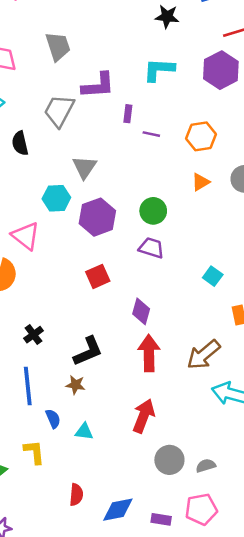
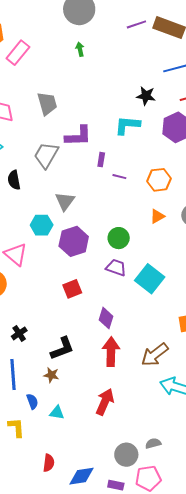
black star: (167, 17) -> (146, 96), moved
cyan square: (213, 276) -> (150, 279), moved, size x1.8
gray circle: (169, 460) -> (126, 455), moved

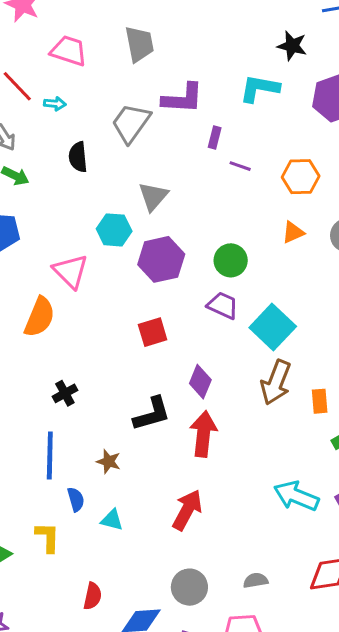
black L-shape: (62, 348) -> (152, 414), moved
brown arrow: (155, 355) -> (276, 382), moved, turned -36
gray circle: (126, 455) -> (189, 587), moved

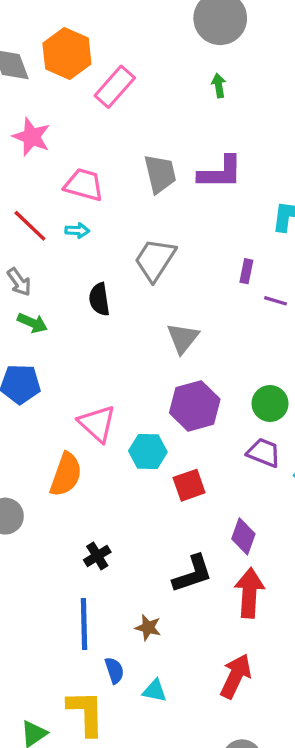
purple L-shape: (183, 98) -> (220, 173), moved
cyan arrow: (55, 104) -> (77, 231), moved
cyan hexagon: (114, 230) -> (148, 451), moved
yellow L-shape: (48, 537) -> (86, 713), size x1.4

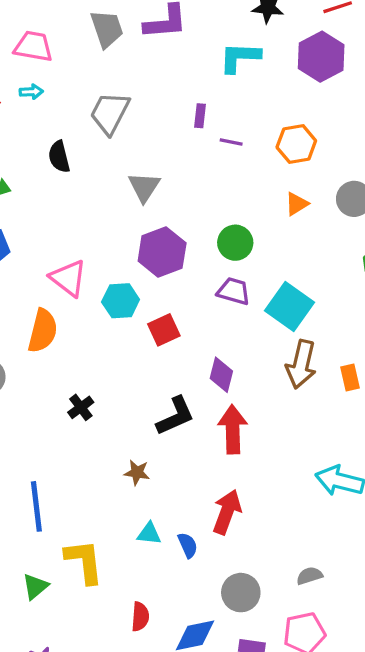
blue line: (84, 624) -> (36, 506), moved
blue semicircle: (114, 670) -> (188, 545), moved

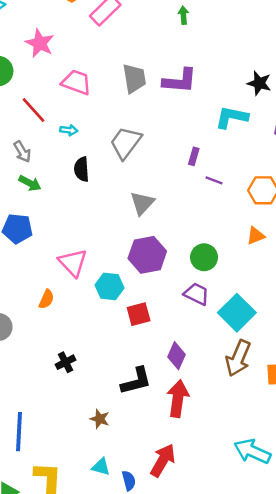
cyan arrow: (31, 92) -> (69, 130), moved
orange semicircle: (43, 331) -> (46, 299), size x0.6

